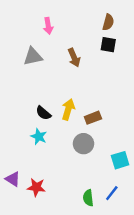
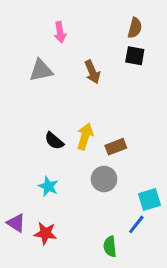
cyan star: (39, 137) -> (48, 186), moved
blue line: (112, 193) -> (136, 224), moved

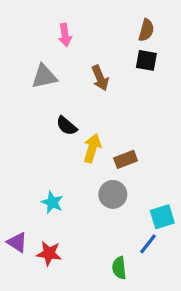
black semicircle: (54, 141) -> (67, 126), moved

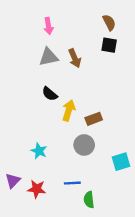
brown semicircle: (146, 30) -> (109, 22), turned -42
gray triangle: (44, 76) -> (48, 57), moved
purple triangle: (17, 242) -> (13, 181), turned 42
blue line: (148, 244) -> (72, 183), moved, turned 49

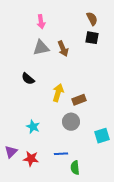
black semicircle: (50, 94) -> (28, 79), moved

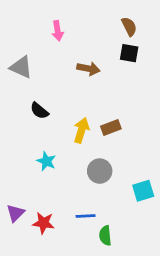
gray triangle: (41, 48) -> (21, 67), moved, turned 36
brown arrow: (63, 49) -> (88, 69), turned -56
brown rectangle: (79, 100) -> (111, 128), moved
cyan star: (33, 127) -> (46, 161), moved

